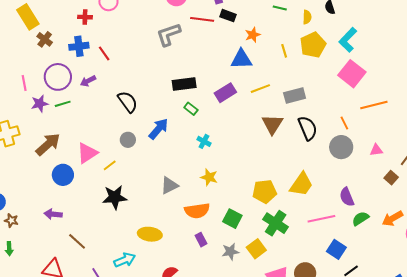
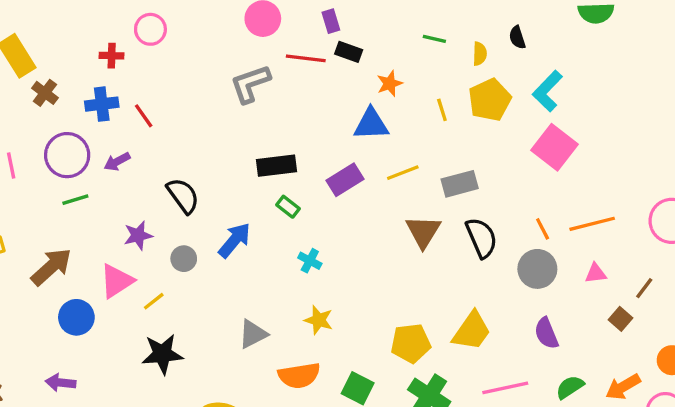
purple star: (40, 104) -> (138, 235), moved
orange line: (374, 105) -> (592, 224), moved
purple semicircle: (347, 197) -> (546, 333), moved

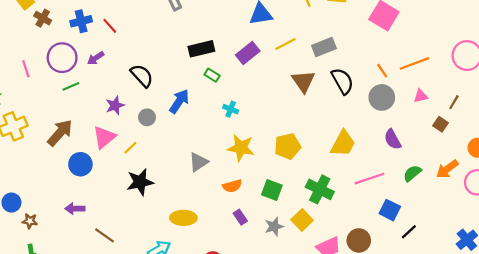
yellow star: (319, 320) -> (241, 148), size x1.4
yellow pentagon: (411, 343) -> (288, 146), moved
orange semicircle: (299, 375) -> (232, 186), size x0.7

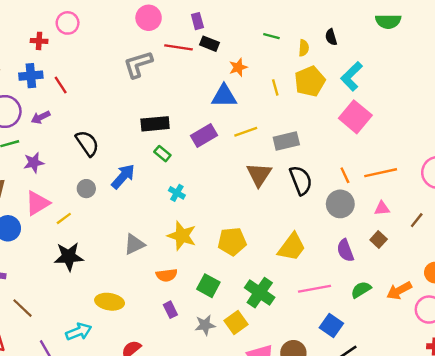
purple star: (115, 105) -> (34, 163), moved
brown square: (441, 124) -> (379, 239), moved

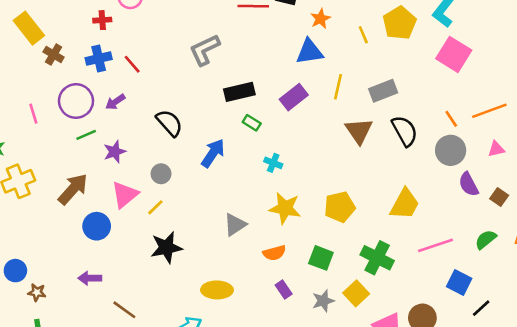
gray L-shape: (138, 64) -> (205, 50), moved
yellow line: (246, 132) -> (338, 87), turned -50
gray circle: (86, 189) -> (161, 174), moved
brown square: (379, 239) -> (499, 197), moved
purple semicircle: (345, 250) -> (469, 184), moved

